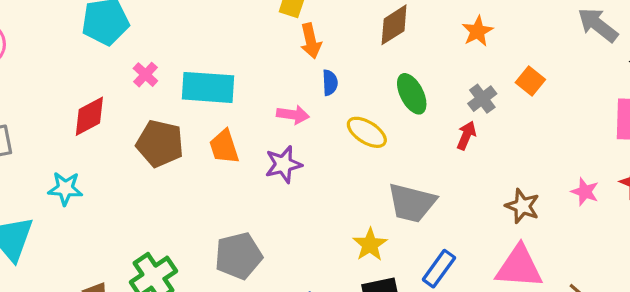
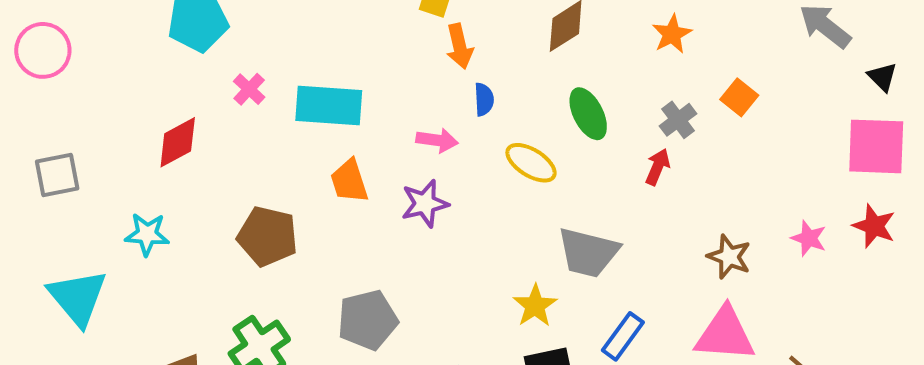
brown pentagon: (160, 144) -> (268, 236), moved

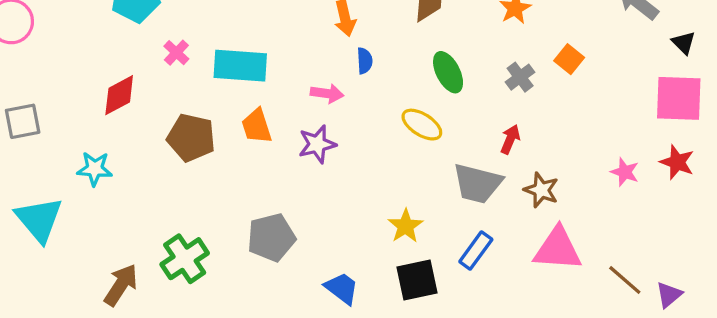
yellow ellipse: (531, 163) -> (422, 125), moved
red arrow: (658, 167) -> (510, 139), moved
brown pentagon: (268, 236) -> (191, 138), moved
gray trapezoid: (588, 253) -> (478, 183), moved
brown star: (729, 257) -> (541, 190), moved

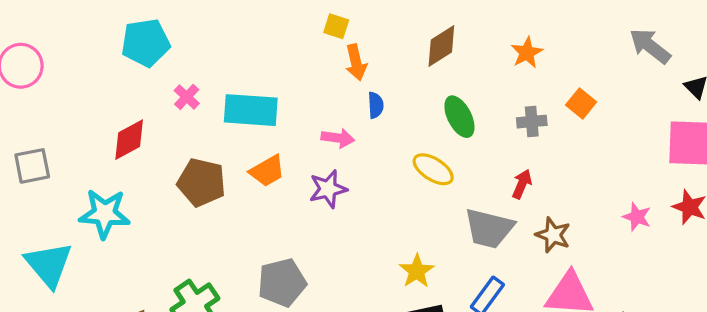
gray cross: (520, 77) -> (532, 122), turned 32
orange trapezoid: (257, 126) -> (267, 171), turned -102
cyan star: (95, 169) -> (105, 214), size x1.4

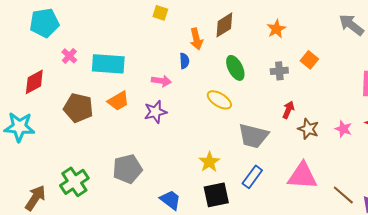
orange arrow: (356, 62) -> (196, 39), moved
red arrow: (522, 184) -> (288, 110), moved
brown star: (553, 235) -> (308, 129), moved

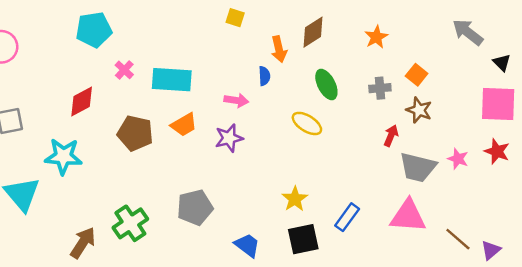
brown star: (308, 129) -> (419, 110), moved
gray trapezoid: (253, 136) -> (418, 167), moved

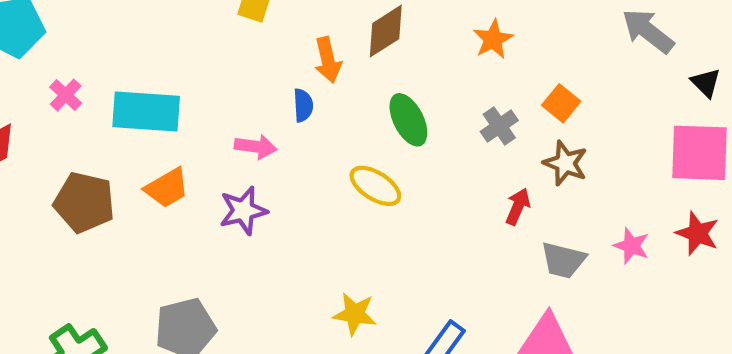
gray cross: (380, 88) -> (499, 126), turned -30
gray trapezoid: (418, 167) -> (563, 260), size x0.7
yellow star: (295, 199) -> (355, 314), turned -30

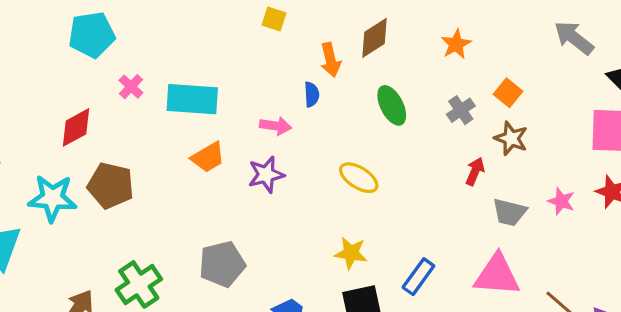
yellow ellipse: (375, 186) -> (359, 178), moved
brown pentagon: (84, 202) -> (111, 186), moved

